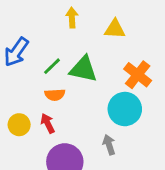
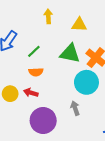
green triangle: (83, 69) -> (70, 53), moved
red arrow: (48, 123) -> (31, 93), turned -48

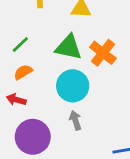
orange semicircle: (36, 72) -> (23, 72), turned 152
cyan circle: (86, 82) -> (73, 86), moved

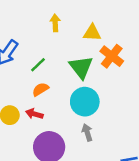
green triangle: (69, 47) -> (81, 67), turned 40
orange cross: (103, 53) -> (112, 56), moved

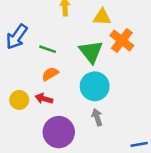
green line: (38, 65) -> (48, 49), turned 63

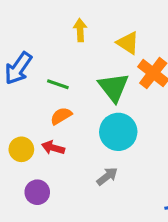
yellow triangle: (102, 17) -> (128, 43), turned 30
gray arrow: (97, 117) -> (107, 176), moved, turned 70
purple circle: (59, 132) -> (37, 192), moved, size x0.6

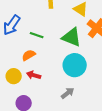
green triangle: (113, 87) -> (72, 37), turned -30
orange semicircle: (61, 116) -> (29, 55), moved

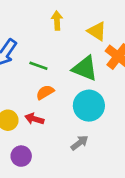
orange semicircle: (29, 55) -> (45, 92), moved

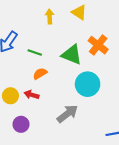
yellow triangle: (97, 31) -> (79, 12), moved
cyan circle: (89, 106) -> (88, 84), moved
gray arrow: (80, 143) -> (67, 114), size x1.5

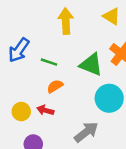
yellow triangle: (79, 12) -> (112, 16), moved
yellow arrow: (50, 17) -> (66, 21), size x1.5

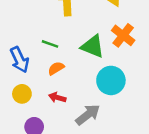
blue arrow: (19, 50) -> (19, 60), moved, turned -60
red arrow: (45, 110) -> (57, 98), moved

